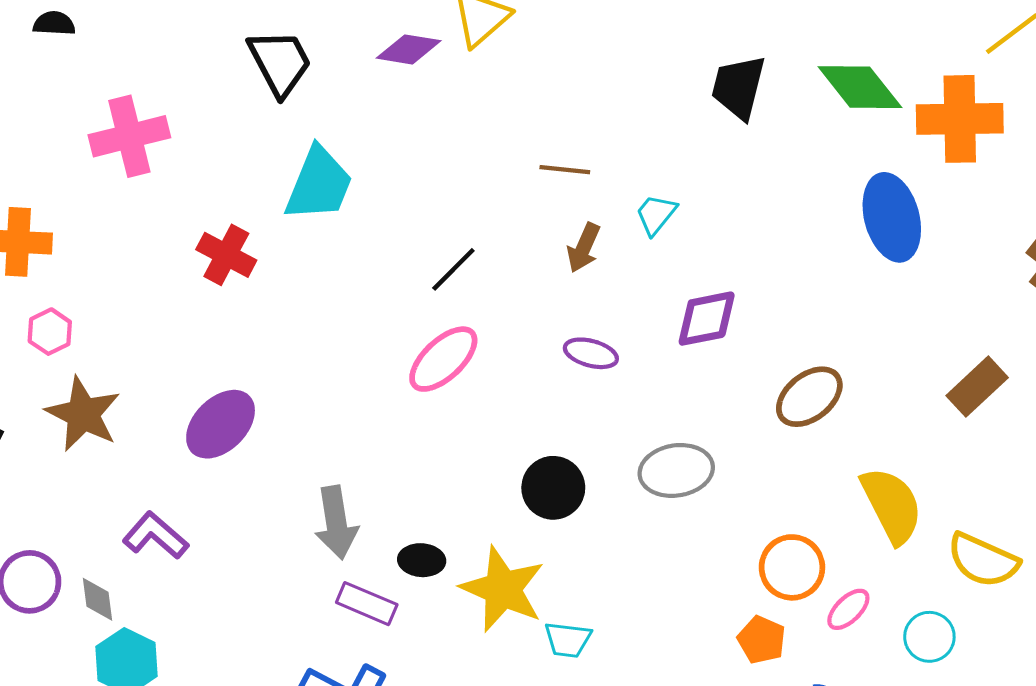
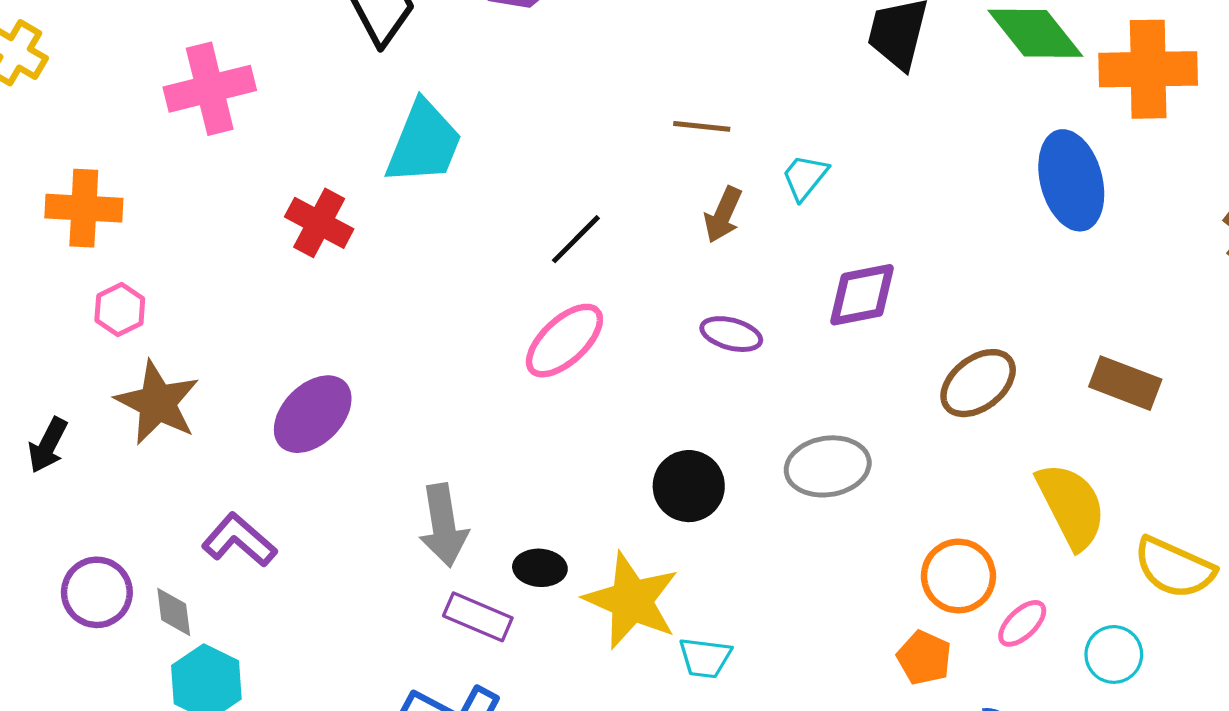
brown rectangle: (977, 387) -> (1125, 383), moved, turned 64

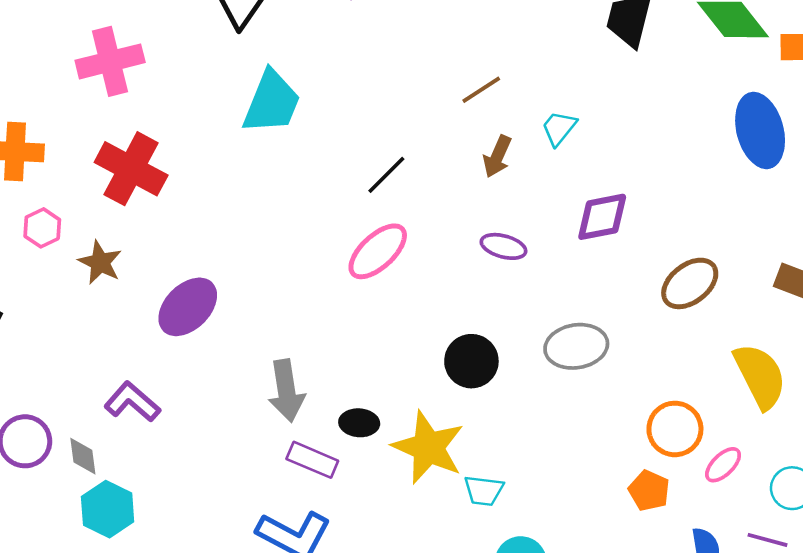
brown line: (702, 126) -> (481, 90), turned -39
red cross: (319, 223) -> (131, 169), moved, size x1.4
brown star: (157, 403) -> (100, 262), moved, size x0.7

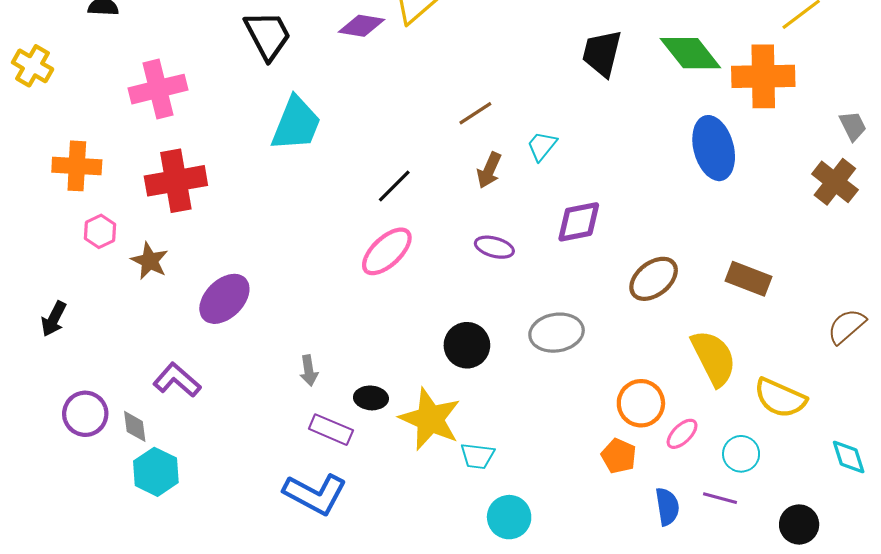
red cross: (131, 169) -> (176, 181), turned -38
gray arrow: (286, 391) -> (309, 371), size x0.6

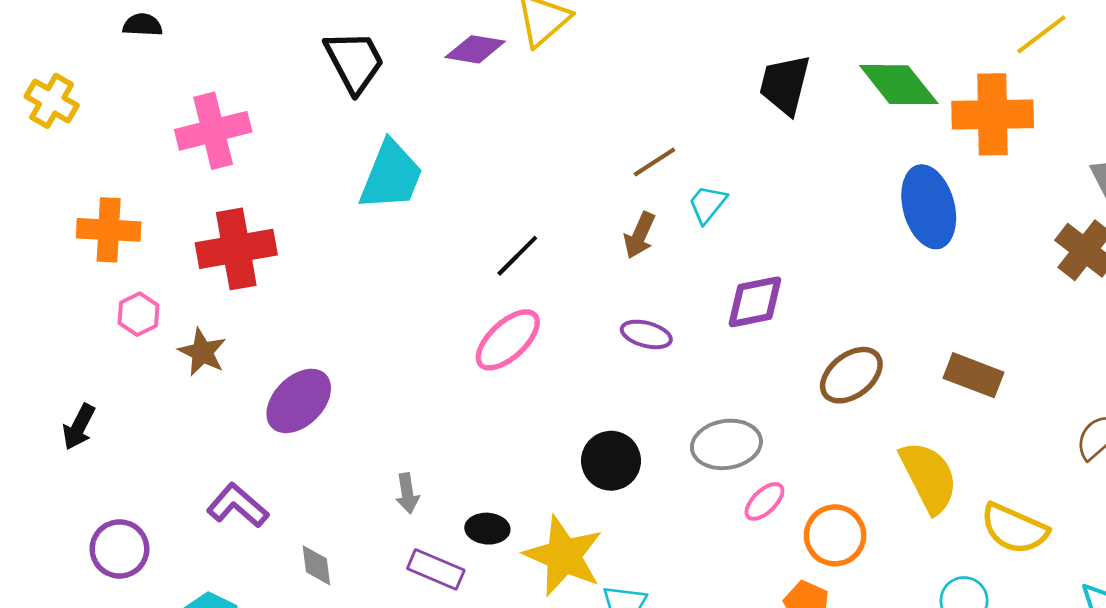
brown line: (475, 113) -> (654, 162), moved
gray diamond: (135, 426) -> (316, 565), moved
pink ellipse: (682, 434) -> (764, 501), moved

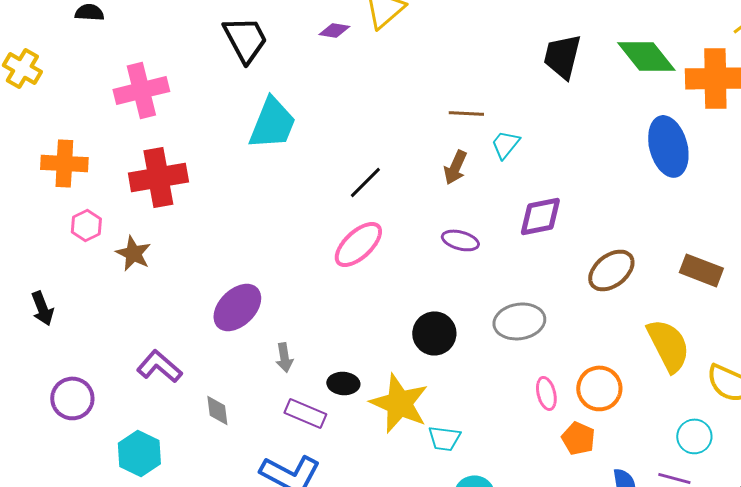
purple diamond: (475, 49) -> (334, 30), size x0.7
brown line: (654, 162) -> (466, 113), turned 36
purple ellipse: (299, 401) -> (237, 307), moved
black arrow: (79, 427) -> (42, 308), turned -48
pink ellipse: (764, 501) -> (546, 393), moved, turned -60

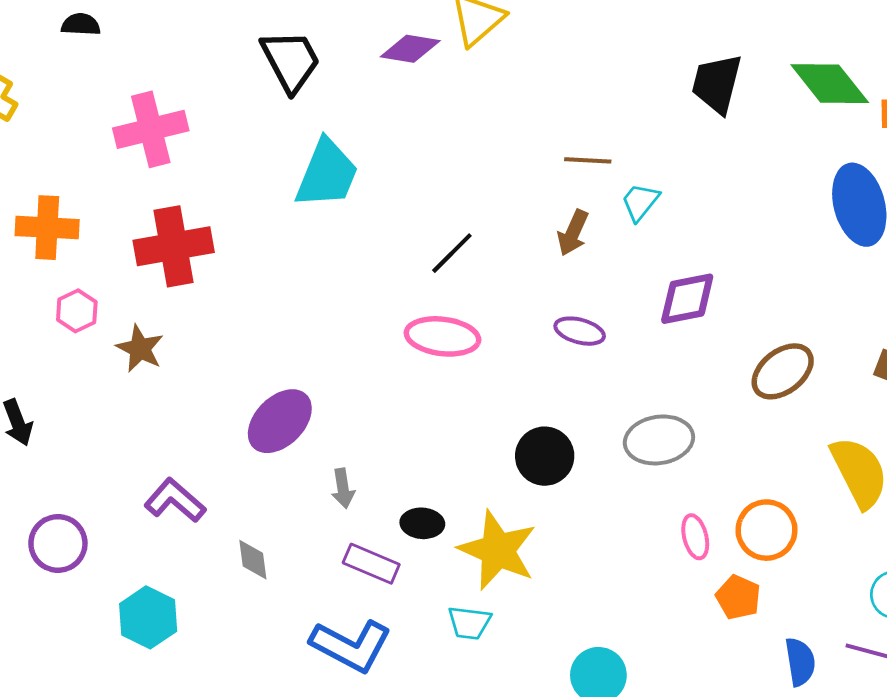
purple diamond: (334, 30) -> (410, 49), size x1.4
pink ellipse: (358, 244) -> (442, 336), turned 50
cyan trapezoid: (444, 438) -> (469, 623), moved

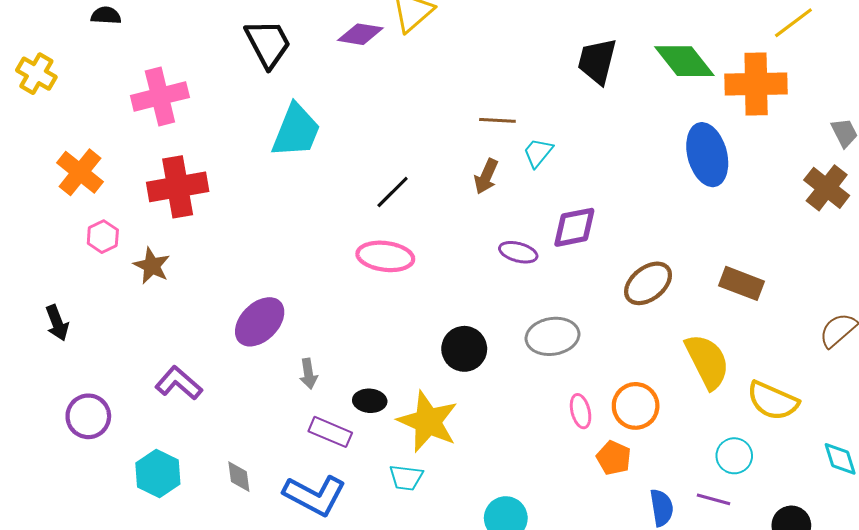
orange cross: (47, 228) -> (80, 172), turned 36
purple ellipse: (580, 331) -> (518, 252), moved
gray diamond: (253, 560) -> (239, 477), moved

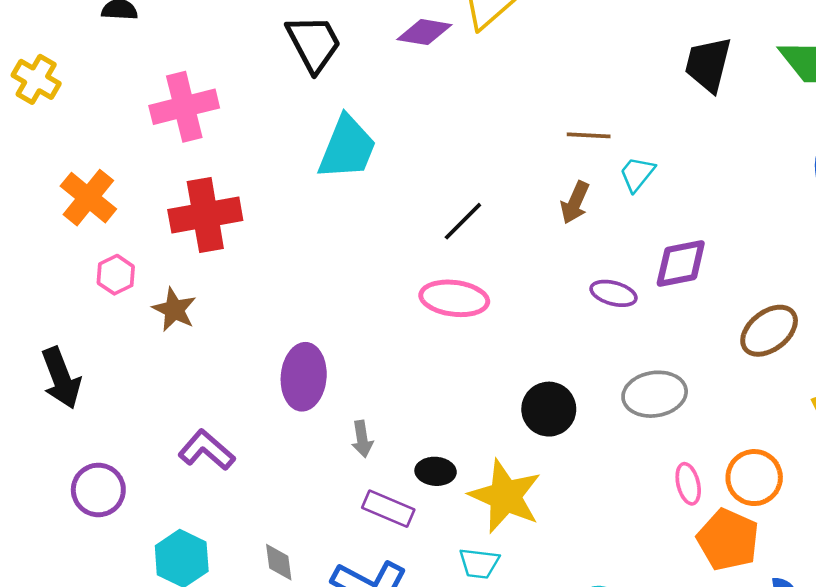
purple ellipse: (260, 322) -> (304, 377), turned -40
black arrow: (57, 323) -> (61, 378), size x1.4
orange pentagon: (614, 458) -> (728, 540), size x1.5

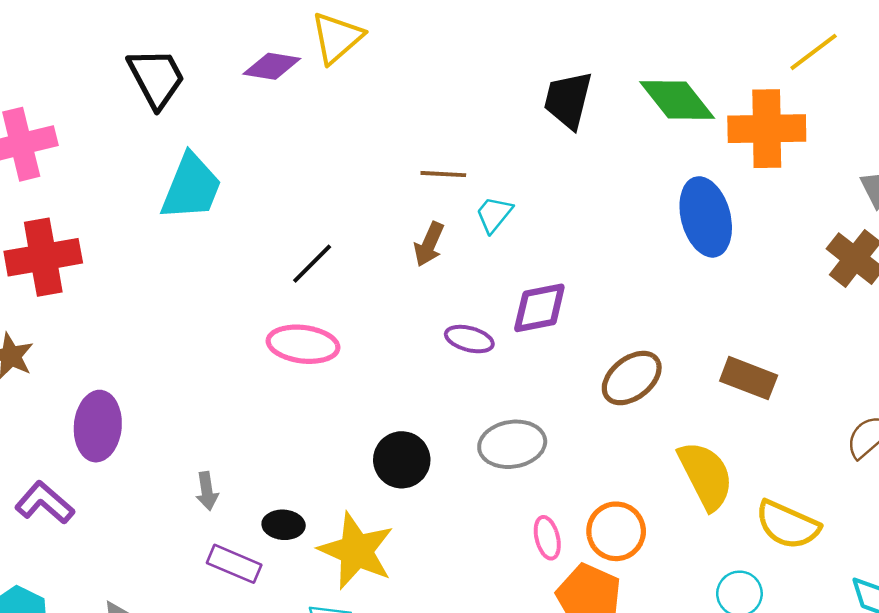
purple ellipse: (304, 377) -> (98, 426), moved

